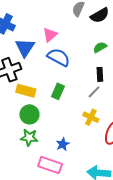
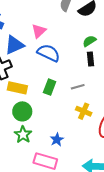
blue triangle: (25, 48) -> (14, 45), turned 35
black rectangle: (100, 74) -> (91, 59), moved
gray line: (94, 92) -> (78, 87), moved, turned 32
green star: (29, 138) -> (23, 135), turned 30

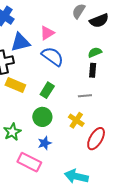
gray line: (78, 87) -> (85, 96), moved
green circle: (22, 111) -> (42, 117), moved

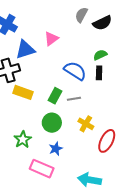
blue semicircle: (52, 56) -> (75, 71), moved
gray line: (85, 96) -> (74, 99), moved

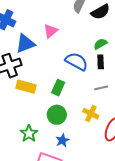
gray line: (74, 99) -> (101, 88), moved

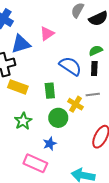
green rectangle: (58, 88) -> (50, 91), turned -35
yellow cross: (91, 114) -> (76, 104), moved
green circle: (57, 115) -> (58, 118), moved
green star: (29, 134) -> (23, 121), moved

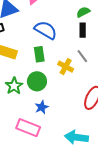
blue semicircle: (70, 66) -> (46, 30), moved
gray line: (93, 95) -> (82, 56), turned 64
green circle: (58, 118) -> (37, 81), moved

